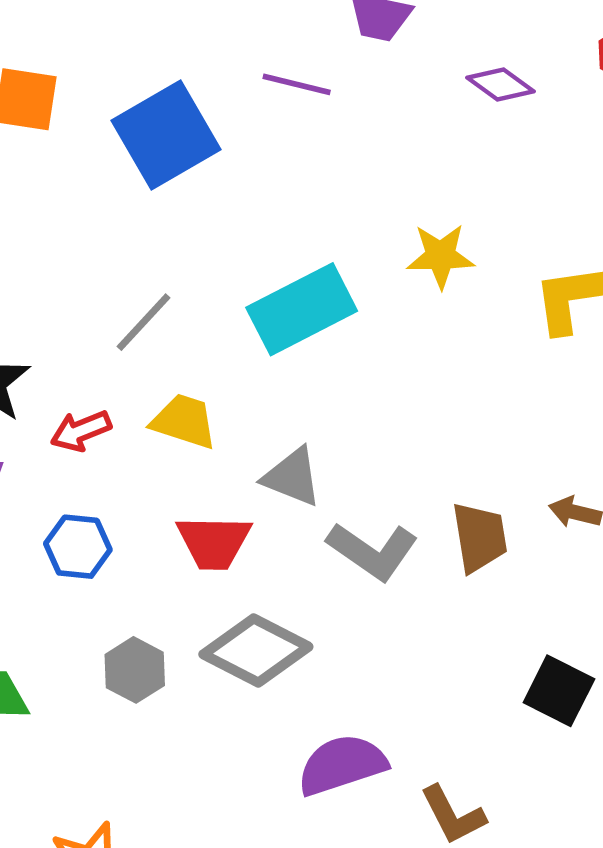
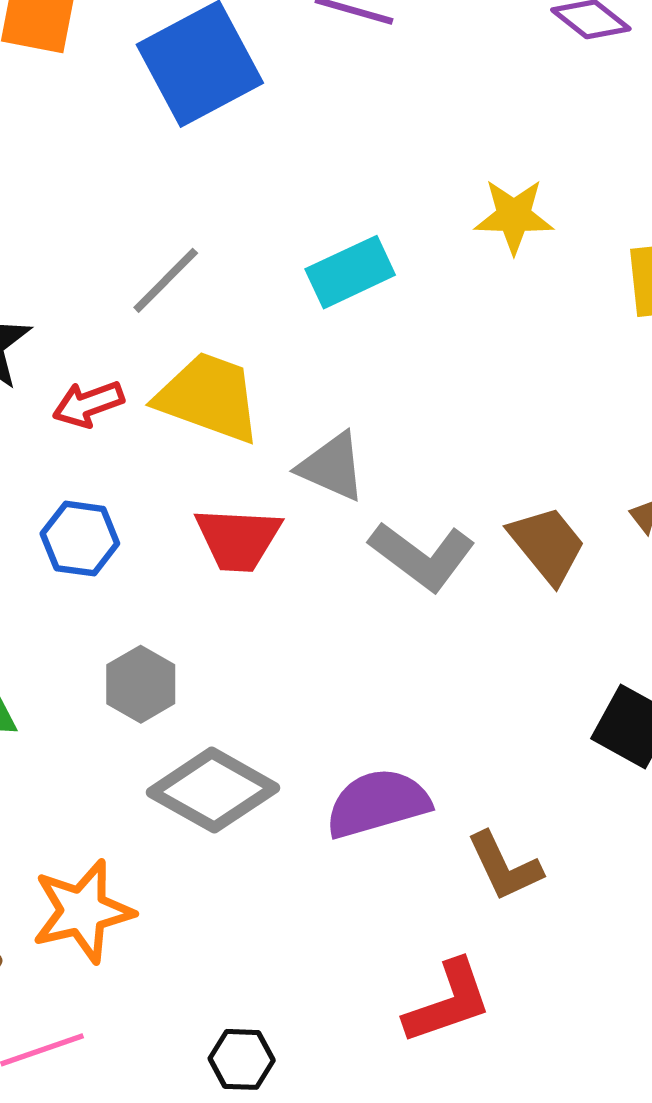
cyan rectangle: (302, 309) -> (350, 272), size x0.7
yellow trapezoid: (184, 421) -> (209, 397), size x1.4
brown trapezoid: (480, 537) -> (547, 545), turned -32
gray diamond: (256, 650) -> (213, 790), moved

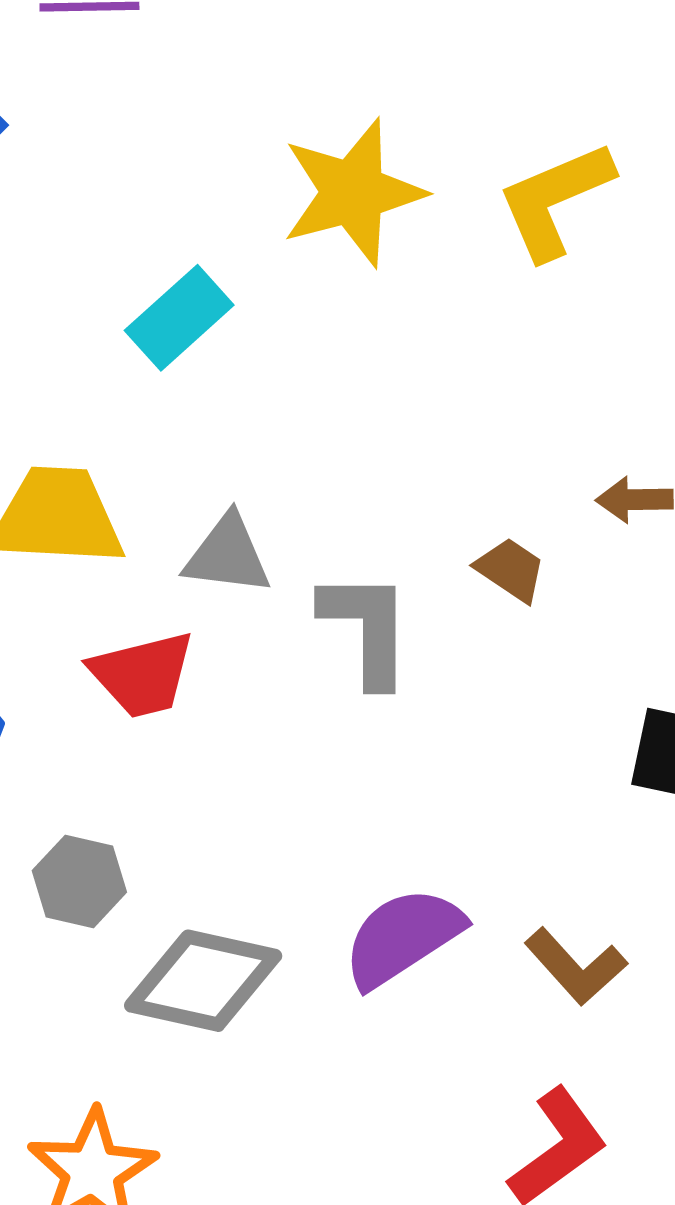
yellow star: (514, 216) -> (353, 193), size x1.5
brown trapezoid: (547, 545) -> (511, 570), size x0.7
gray L-shape: (422, 556) -> (367, 628), turned -110

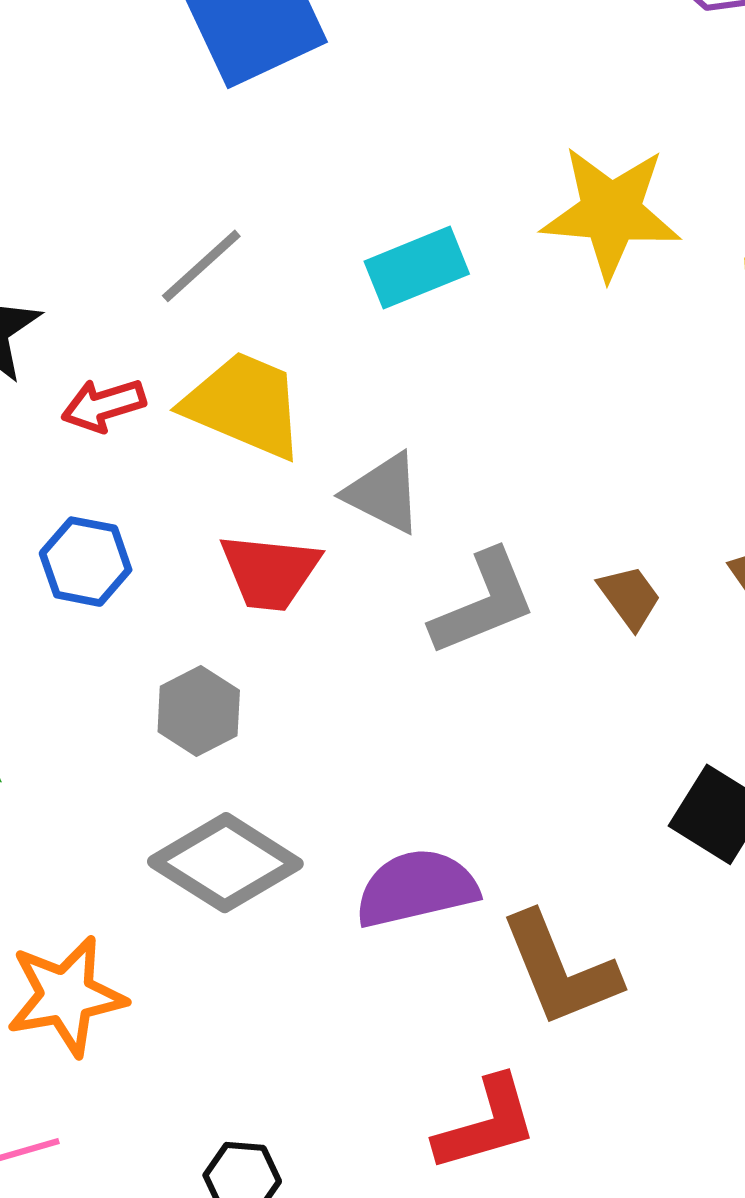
gray L-shape: (367, 628) -> (483, 603), turned 48
gray hexagon: (79, 881) -> (199, 711), moved
brown L-shape: (576, 966) -> (560, 970), size x1.4

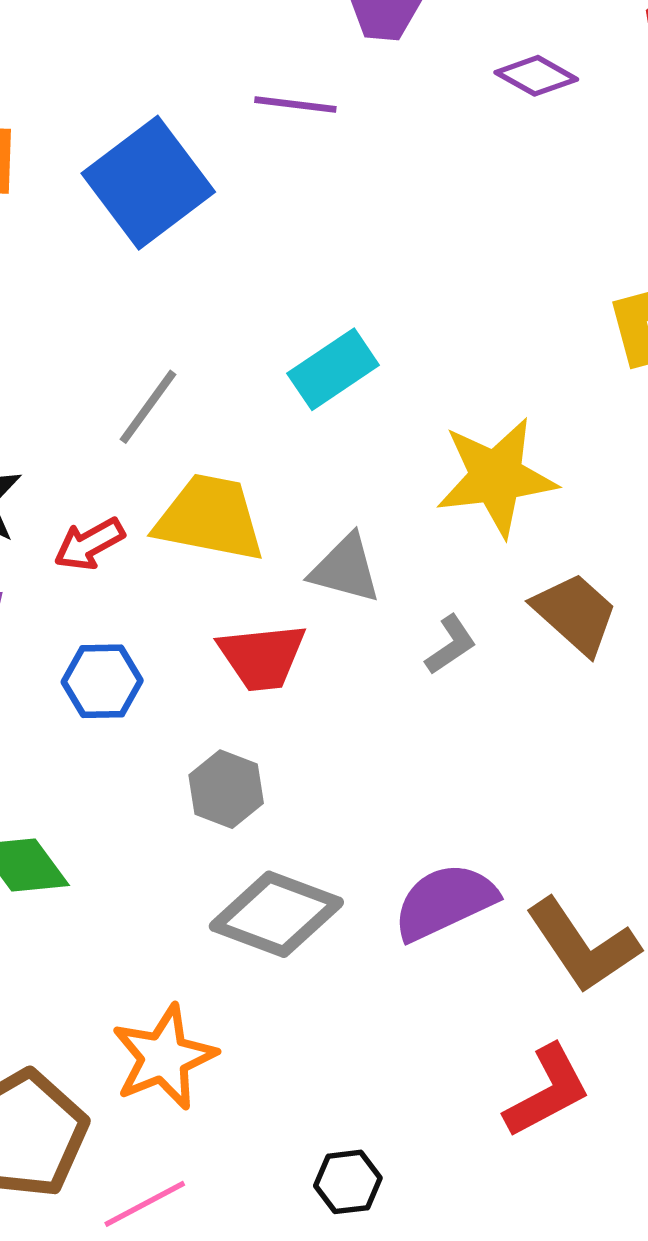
yellow star: (611, 212) -> (496, 477), moved
brown trapezoid: (630, 597) -> (575, 613), size x1.5
gray L-shape: (483, 603) -> (451, 645), size x0.6

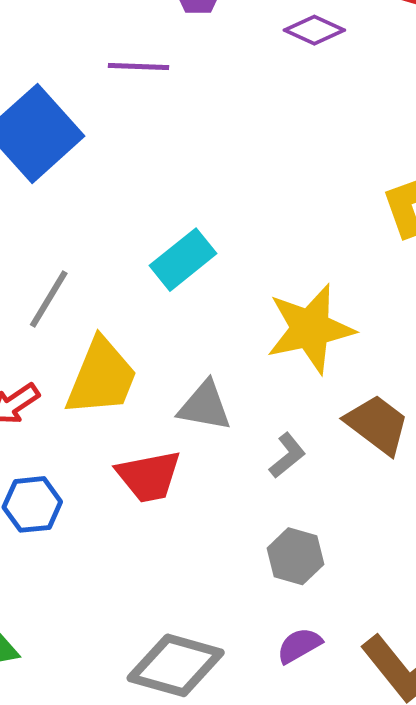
yellow trapezoid: (210, 518) -> (102, 377), turned 106
gray hexagon: (226, 789) -> (295, 556), moved
purple semicircle: (445, 902) -> (299, 645), size x0.6

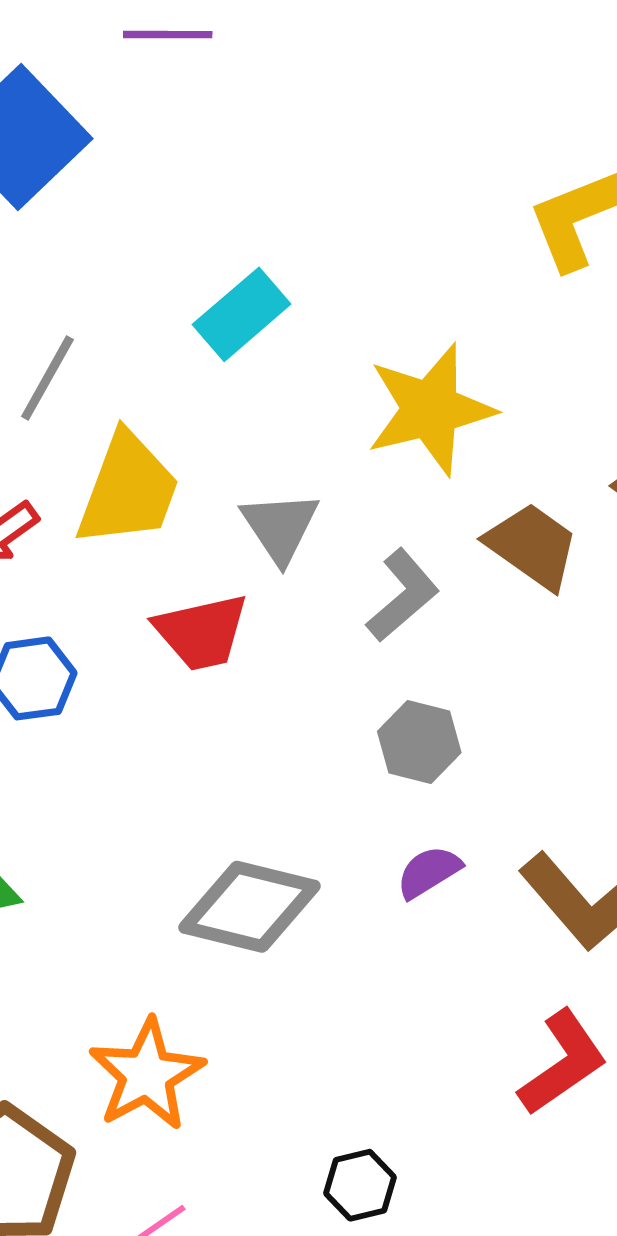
gray triangle: (205, 406) -> (280, 527), turned 48
gray L-shape: (287, 455) -> (403, 595), size x1.4

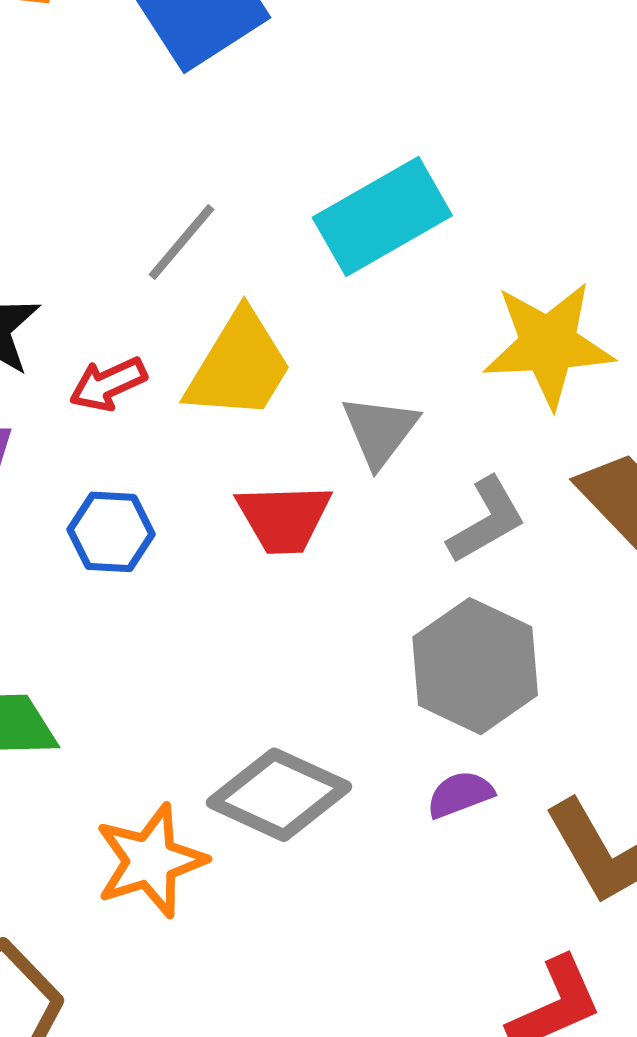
cyan rectangle: (242, 314) -> (382, 216), size x1.4
gray hexagon: (419, 742) -> (475, 666), size x1.6
orange star: (147, 1075) -> (150, 861), moved

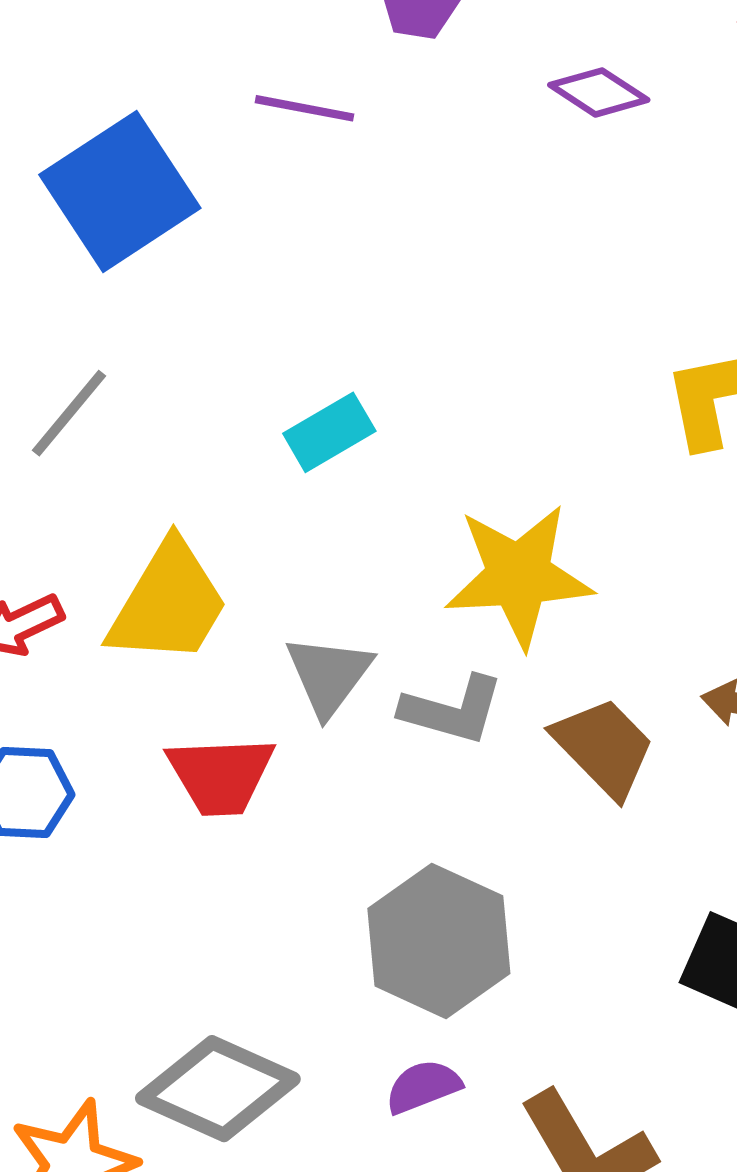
cyan rectangle: (382, 216) -> (329, 432), size x0.6
gray line: (181, 242) -> (69, 413), moved
gray L-shape: (487, 520) -> (452, 710), moved, turned 46

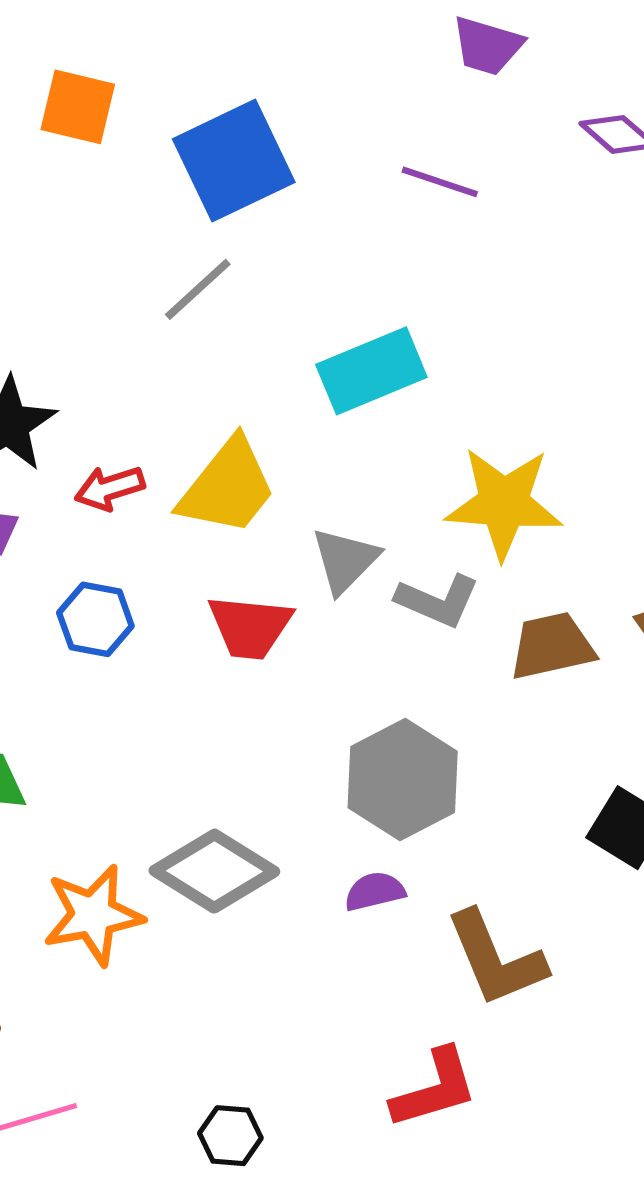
purple line: (304, 108) -> (440, 182), moved
gray line: (69, 413) -> (198, 289), moved
cyan rectangle: (329, 432) -> (371, 371), size x1.5
brown trapezoid: (604, 747) -> (552, 646), turned -66

